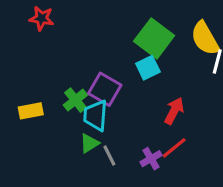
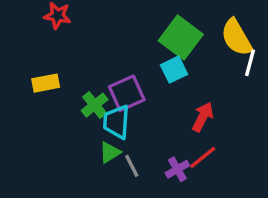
purple square: (105, 89) -> (127, 93), turned 36
yellow rectangle: (31, 111) -> (46, 83), moved

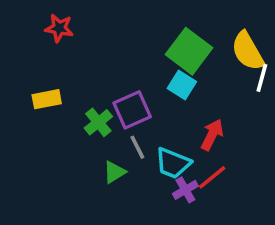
cyan square: (174, 70) -> (182, 85), turned -32
cyan trapezoid: (117, 122) -> (173, 163), moved, turned -72
gray line: (132, 166) -> (137, 147), moved

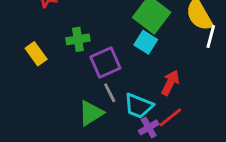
yellow rectangle: (47, 99) -> (36, 54), turned 65
green cross: (98, 122) -> (78, 39), moved, turned 30
green triangle: (114, 172) -> (91, 113), size x1.4

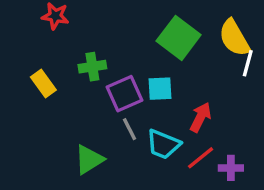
cyan square: (146, 42) -> (160, 89), moved, turned -35
green triangle: (91, 113) -> (89, 160), moved
purple cross: (149, 127) -> (231, 168), moved, turned 30

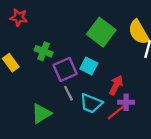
green cross: (92, 67) -> (44, 51), turned 30
cyan square: (160, 89) -> (89, 66), turned 30
purple cross: (231, 168) -> (126, 102), moved

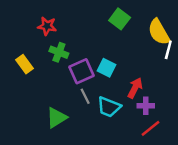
red star: (19, 17) -> (47, 26), moved
green square: (101, 32) -> (120, 19), moved, size x0.7
red line: (116, 112) -> (151, 128), moved

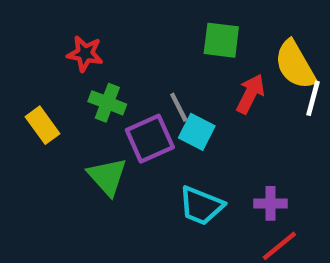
green square: (120, 19) -> (221, 40), turned -30
red arrow: (135, 88) -> (250, 94), moved
gray line: (85, 96) -> (179, 107), moved
green triangle: (57, 118) -> (107, 177), moved, turned -40

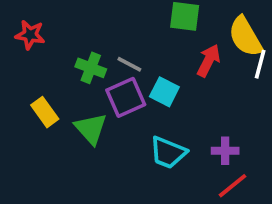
red star: (85, 54) -> (30, 35), moved
gray line: (179, 107) -> (129, 64), moved, turned -35
yellow rectangle: (43, 125) -> (45, 112), moved

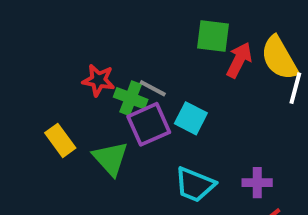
red star: (30, 35) -> (98, 80), moved
red arrow: (209, 61) -> (239, 60), moved
green cross: (91, 68) -> (131, 98), moved

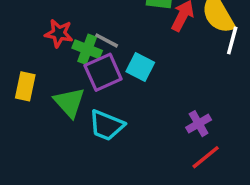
yellow rectangle: (60, 140) -> (25, 86), turned 48
purple cross: (257, 183) -> (199, 124), turned -30
cyan trapezoid: (195, 185) -> (107, 125), moved

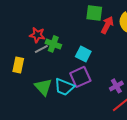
gray line: (107, 40) -> (41, 49), moved, turned -56
purple square: (103, 72) -> (80, 77), moved
green triangle: (69, 102) -> (43, 87), moved

